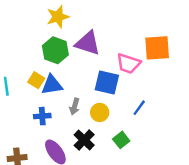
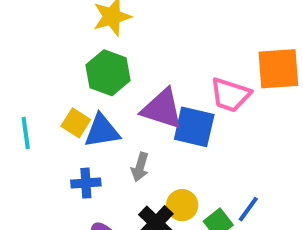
purple triangle: (88, 43) -> (162, 109), moved
blue line: (139, 108) -> (248, 209), moved
yellow circle: (100, 112) -> (182, 205), moved

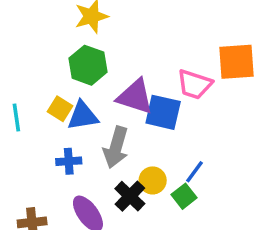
gray arrow: (140, 167) -> (116, 147), size x1.6
blue line: (248, 209) -> (195, 172), moved

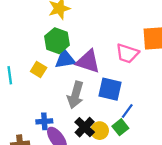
blue square: (163, 112) -> (110, 89), moved
blue triangle: (83, 116) -> (65, 59), moved
blue cross: (69, 161) -> (44, 121), moved
yellow circle: (153, 180) -> (100, 131), moved

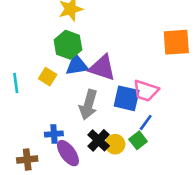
pink trapezoid: (127, 53) -> (146, 91), moved

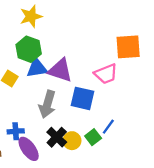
pink trapezoid: (146, 91) -> (106, 74), moved, turned -40
blue line: (146, 123) -> (108, 127), moved

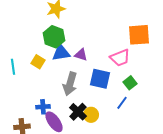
purple triangle: (60, 70) -> (81, 55), size x0.6
green square: (93, 137) -> (130, 83), moved

